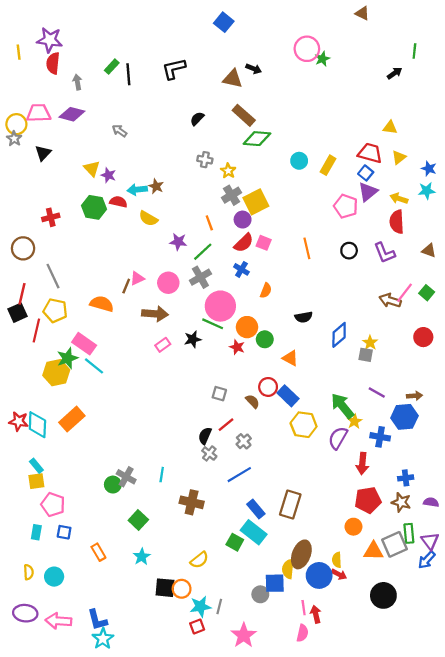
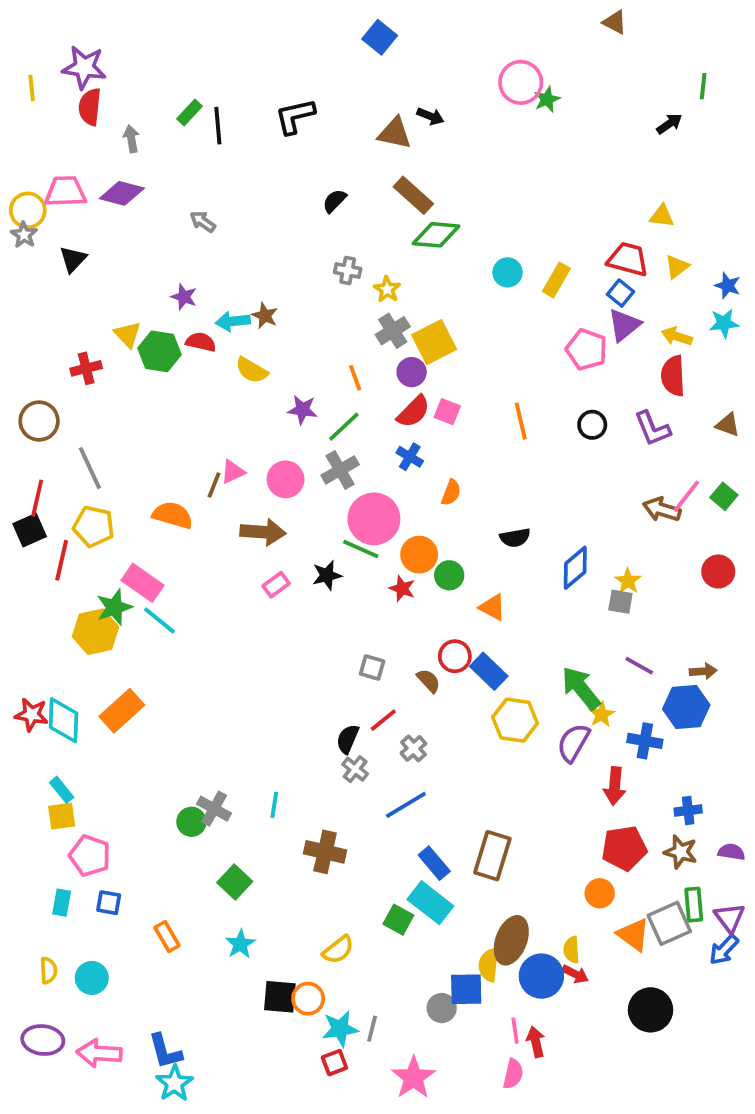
yellow triangle: (92, 169) -> (127, 334), moved
orange triangle: (373, 551) -> (634, 935), turned 35

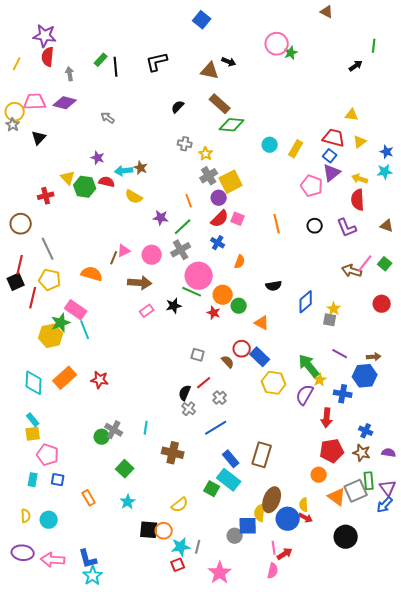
yellow line: (32, 88) -> (17, 64), moved, turned 32
cyan line: (159, 620) -> (85, 330), turned 30
red star: (32, 715) -> (100, 380), moved
blue cross: (688, 810) -> (366, 431), turned 32
red arrow: (536, 1042) -> (285, 554), turned 70

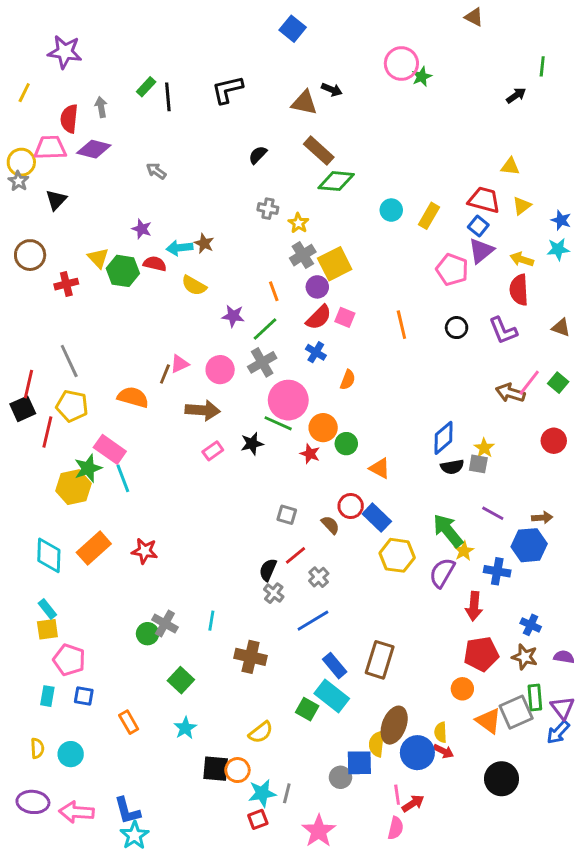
red semicircle: (48, 57) -> (69, 119), moved
brown circle: (21, 224) -> (30, 255), moved
black semicircle: (274, 286) -> (452, 467), moved

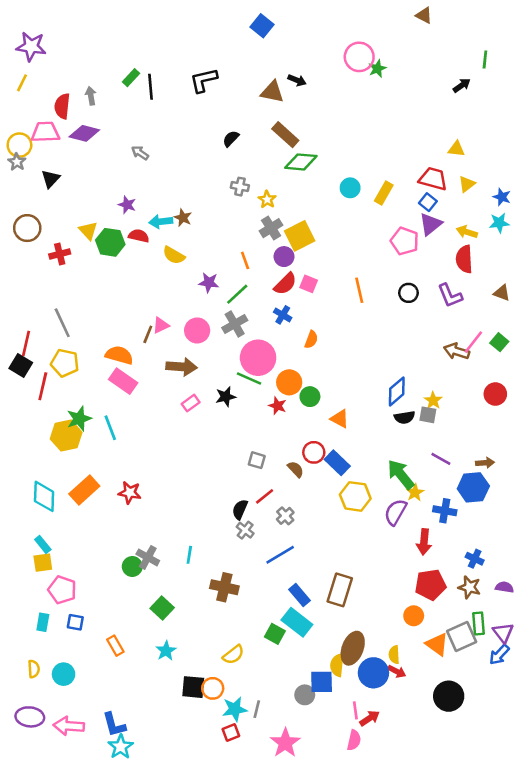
purple star: (65, 52) -> (31, 47), moved
black square: (23, 409) -> (21, 365), turned -35
pink rectangle: (110, 449) -> (123, 381), moved

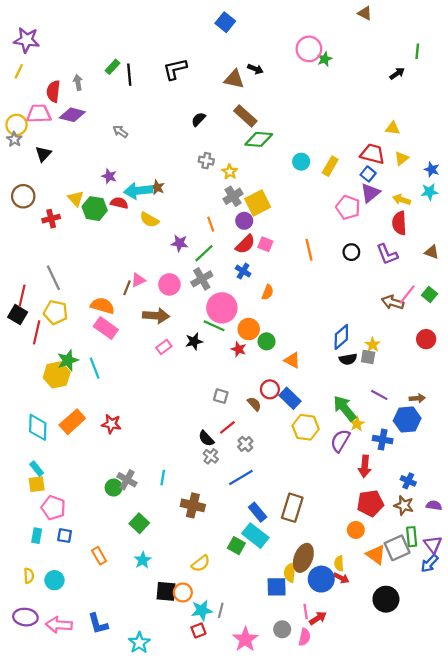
cyan arrow: (161, 222) -> (138, 191), size x1.4
black semicircle: (240, 509) -> (206, 438), turned -66
gray circle: (305, 695) -> (282, 629), moved
cyan star: (121, 747) -> (139, 643), moved

